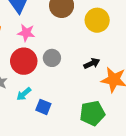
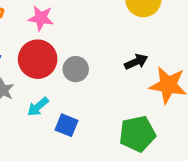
gray circle: (52, 58) -> (76, 69), moved

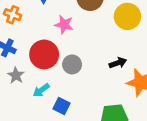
pink star: (41, 18) -> (64, 25), moved

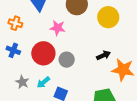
gray star: (16, 75) -> (22, 82), moved

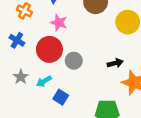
pink star: (58, 28) -> (59, 23), moved

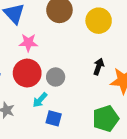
black arrow: (115, 63) -> (99, 67), turned -40
cyan arrow: (44, 81) -> (40, 100), moved

